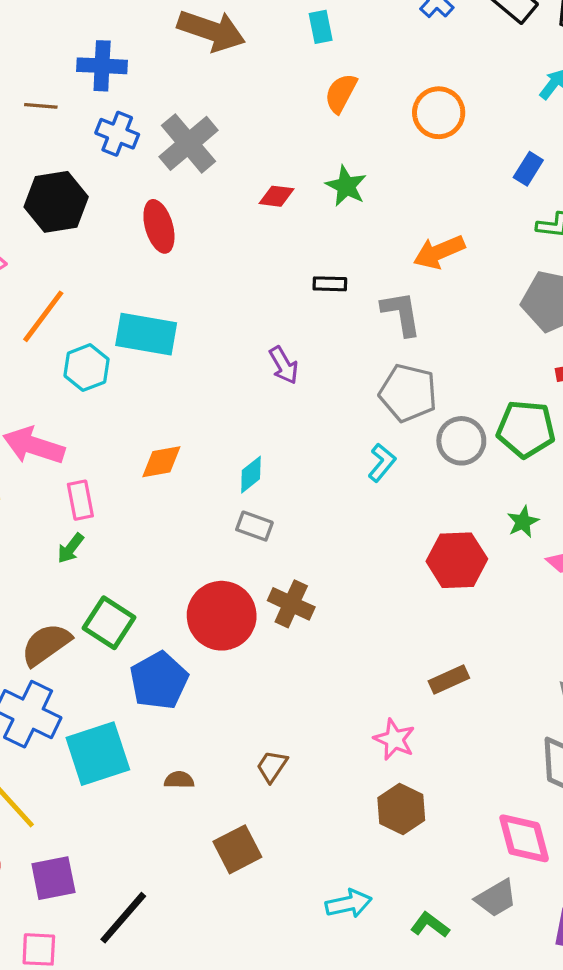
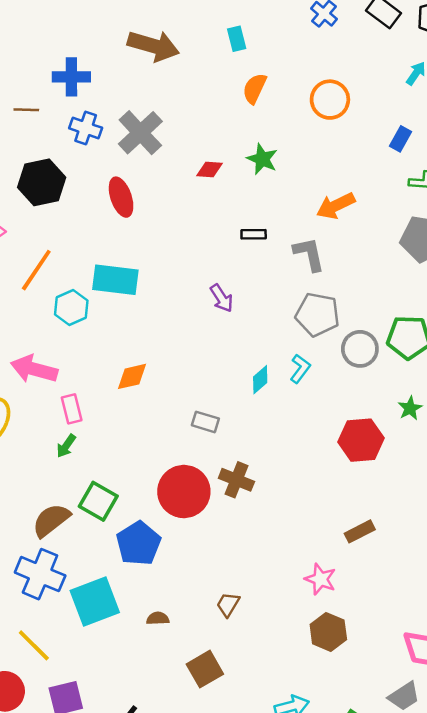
cyan diamond: (251, 475) -> (260, 380), moved

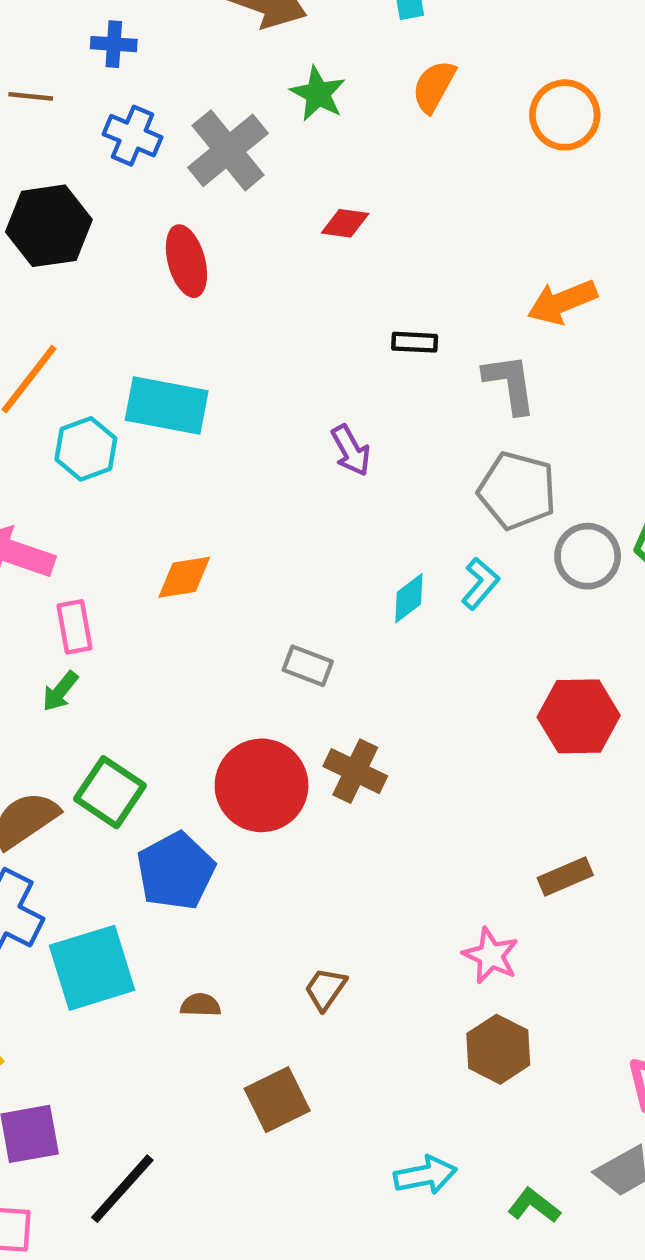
blue cross: (71, 77) -> (114, 44), size x0.7
green star: (262, 159) -> (318, 94), moved

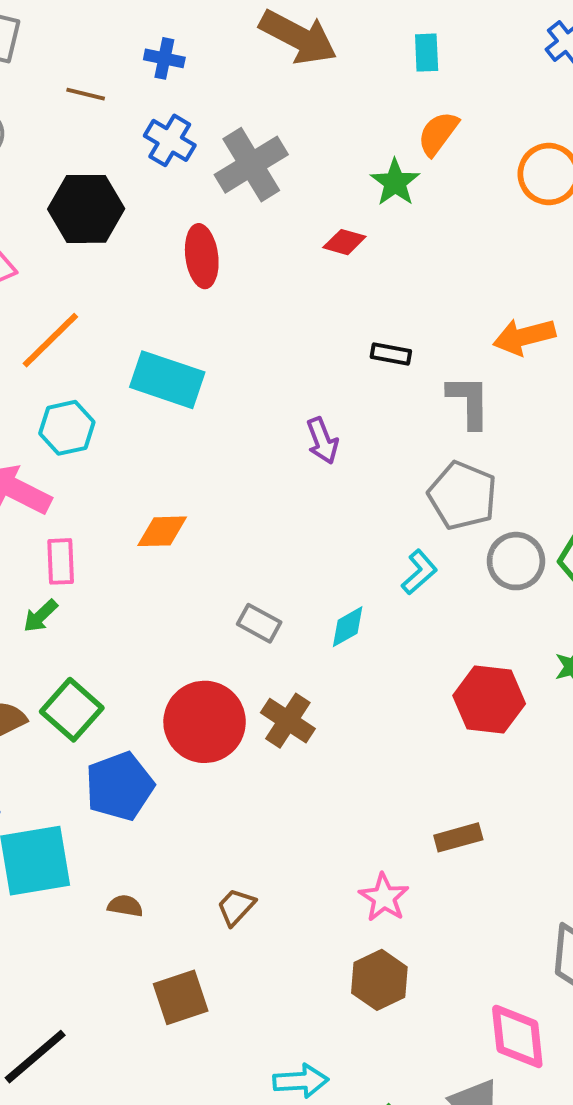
green star: (318, 94) -> (395, 182), moved
cyan hexagon: (86, 449) -> (67, 428), moved
cyan diamond: (409, 598) -> (348, 627), moved

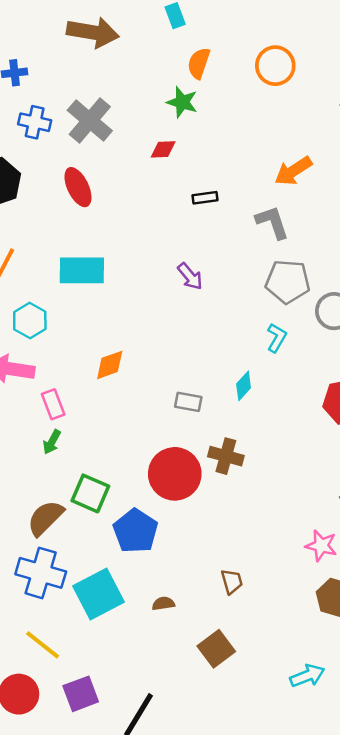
black rectangle: (391, 354) -> (205, 198), moved
brown trapezoid: (236, 907) -> (232, 582), turned 140

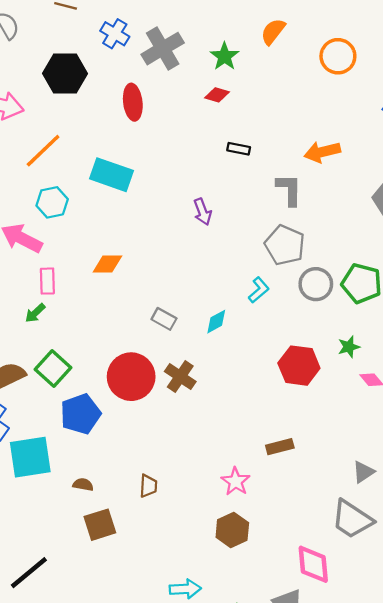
green star: (182, 102) -> (224, 56), moved
brown square: (216, 649) -> (100, 525), moved

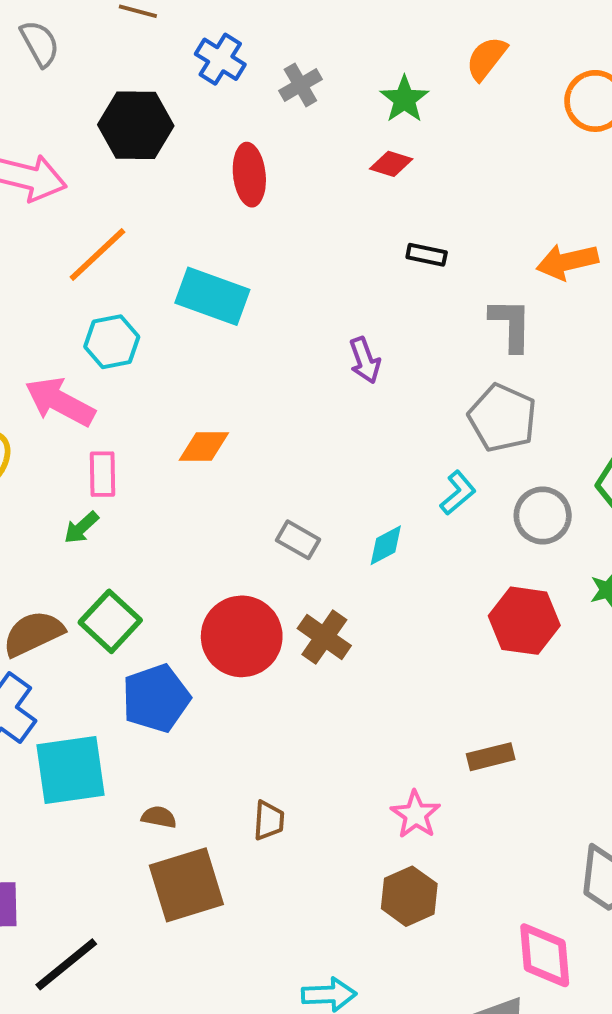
gray cross: (163, 49) -> (300, 85), size x0.6
gray circle: (316, 284) -> (543, 515), moved
brown square: (100, 525) -> (186, 885), size x1.4

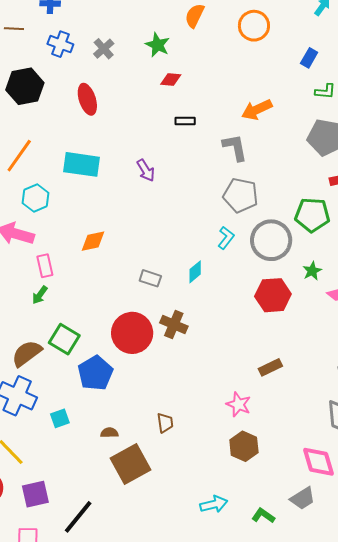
red diamond: (391, 164) -> (171, 79), moved
purple arrow: (365, 360) -> (146, 170), moved
gray circle: (543, 515) -> (271, 240), size x1.4
cyan square: (71, 770) -> (60, 418), size x0.5

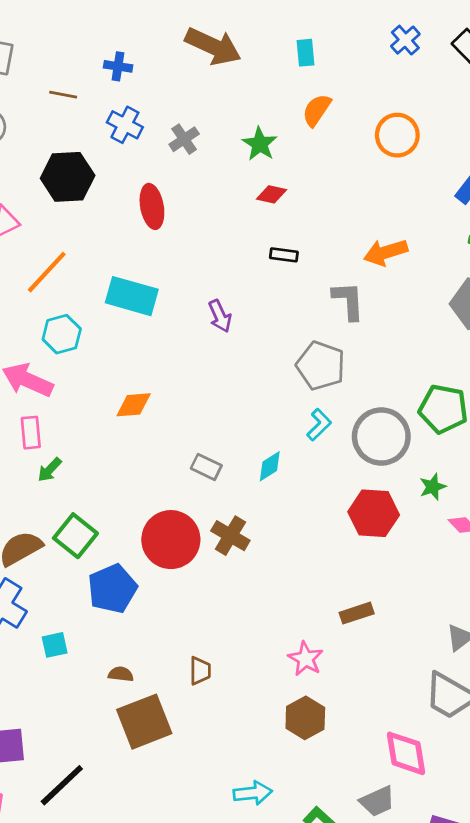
gray pentagon: (241, 195) -> (321, 366), moved
pink rectangle: (45, 266) -> (31, 433), moved

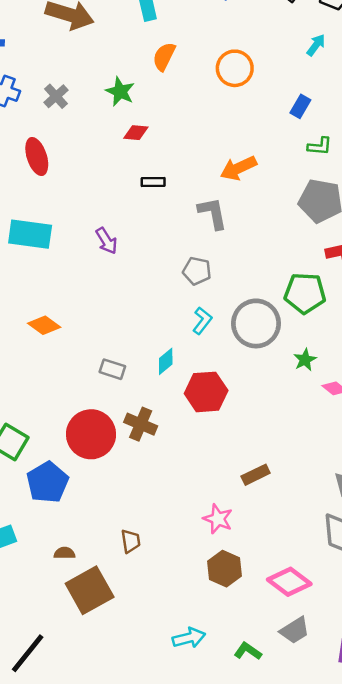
gray pentagon: (321, 366) -> (197, 271), size x0.7
orange diamond: (134, 405) -> (44, 325), turned 48
red hexagon: (374, 513) -> (206, 392), moved
pink diamond: (406, 753) -> (289, 582), moved, turned -36

